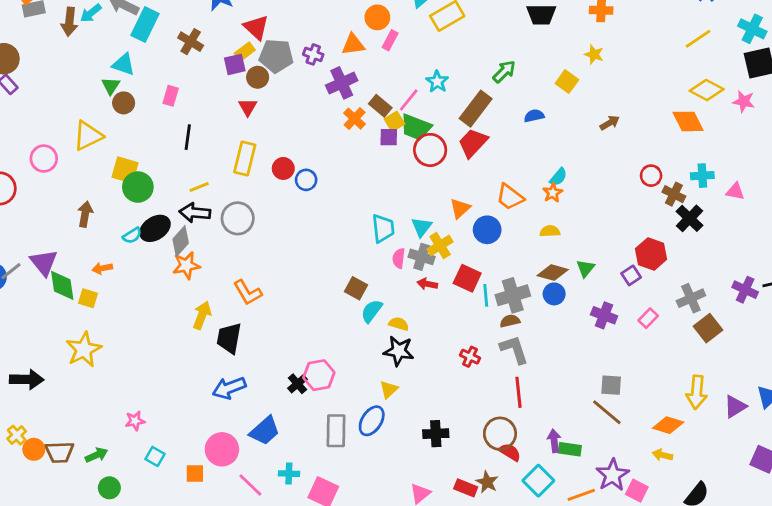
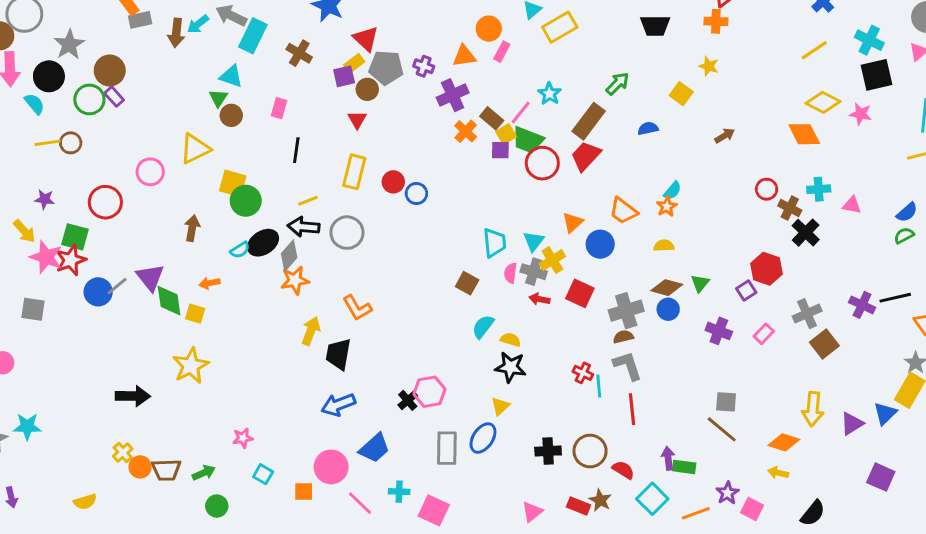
brown square: (356, 288) -> (467, 283), moved
cyan line: (486, 295) -> (599, 386), moved
brown circle: (500, 434) -> (590, 451), moved
purple star: (613, 475) -> (727, 493), size x0.7

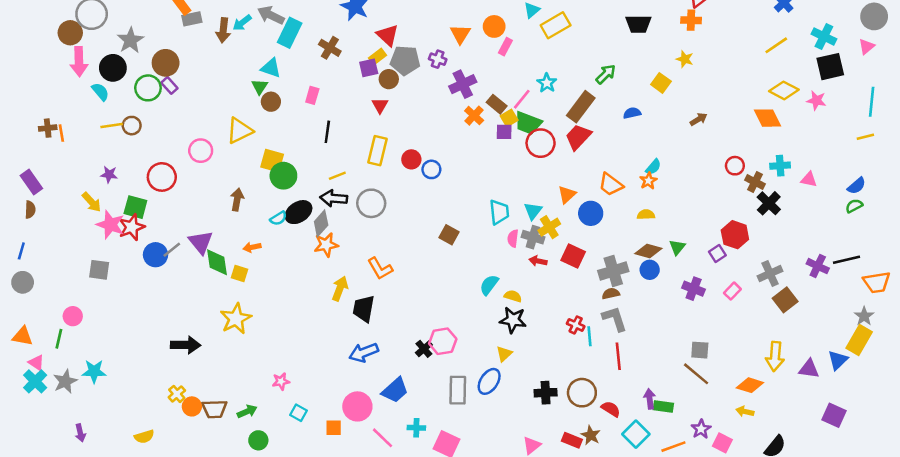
orange triangle: (464, 56) -> (460, 34), moved, turned -50
brown square: (467, 283) -> (449, 235), moved
purple triangle: (852, 424) -> (809, 369), turned 40

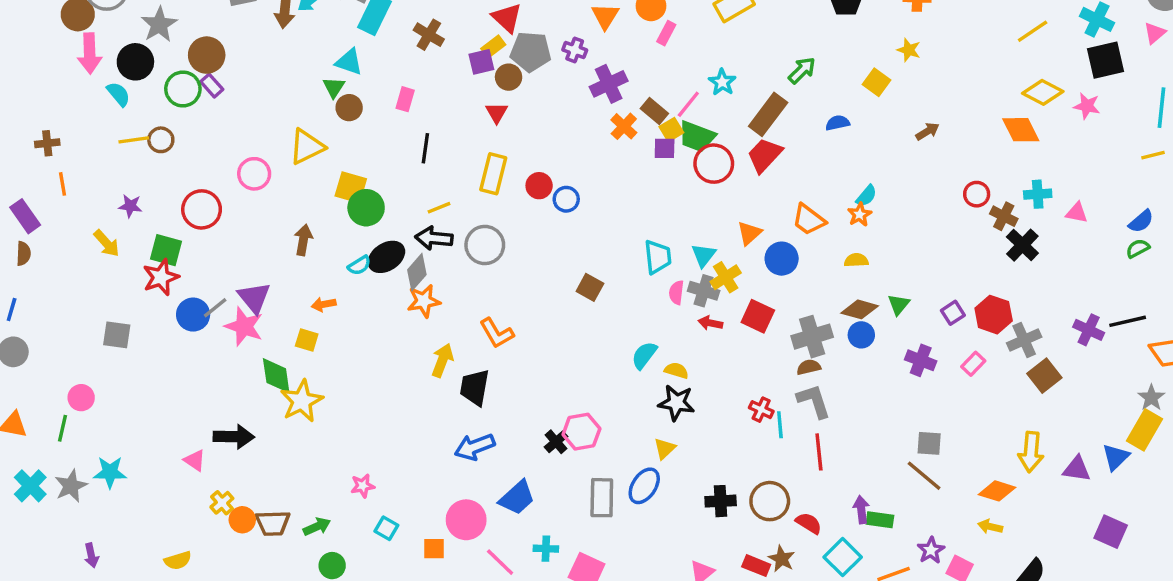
orange line: (61, 133) -> (62, 184), moved
pink star: (110, 225) -> (244, 326), moved
red hexagon: (735, 235) -> (994, 315), moved
green diamond: (217, 262) -> (276, 376), moved
pink triangle: (36, 363) -> (195, 460), moved

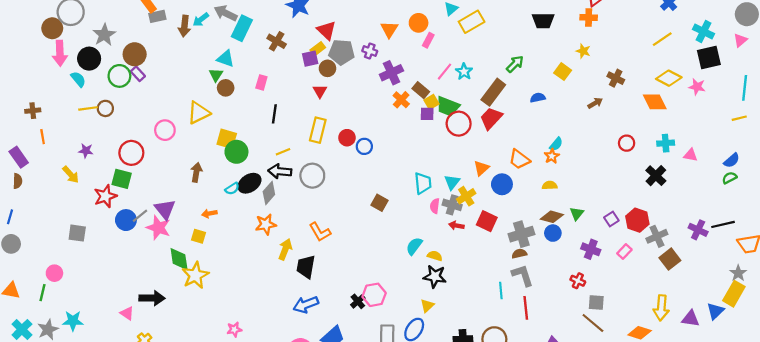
pink line: (688, 104) -> (445, 72), moved
brown cross: (1004, 216) -> (616, 78), moved
green square: (166, 250) -> (122, 179), moved
orange star: (424, 301) -> (266, 224), moved
red cross: (761, 410) -> (578, 281), moved

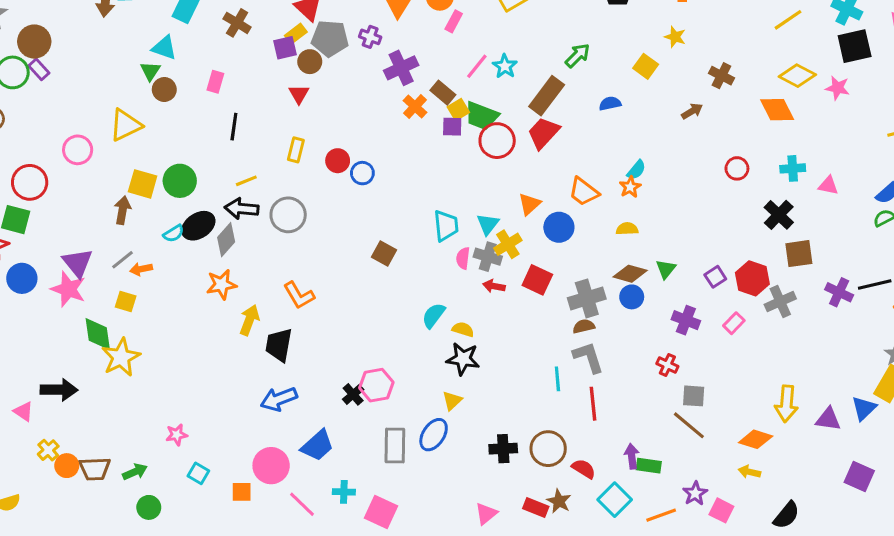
yellow rectangle: (318, 130) -> (296, 150), size x0.7
yellow square: (227, 139) -> (143, 184), moved
gray line: (140, 216) -> (122, 260), moved
brown square: (670, 259) -> (799, 254), moved, turned 30

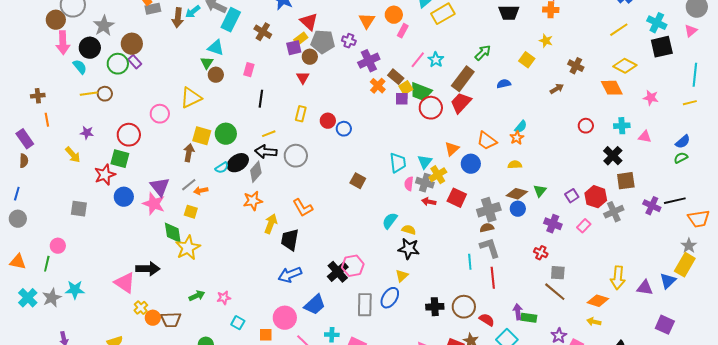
pink star: (838, 88) -> (651, 98), moved
black cross: (353, 394) -> (338, 272), size x1.5
pink triangle: (23, 411) -> (125, 283), size x1.6
green arrow: (135, 472) -> (197, 296), moved

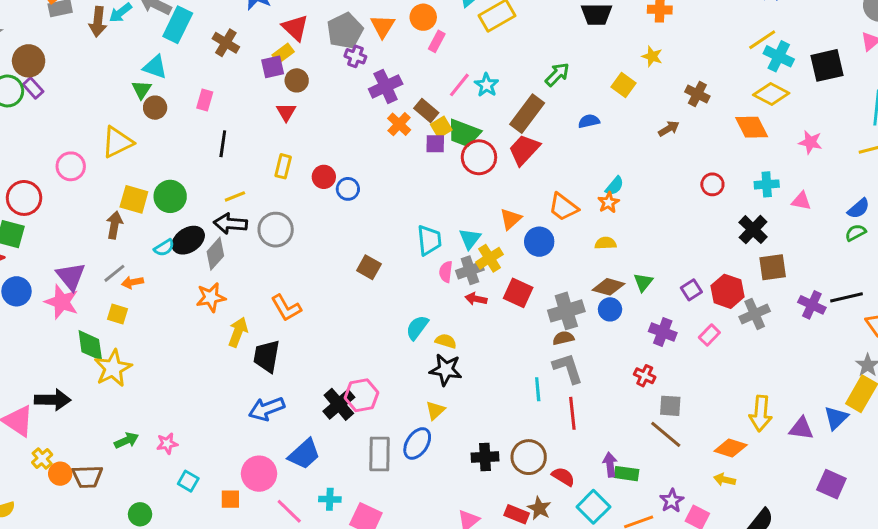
cyan cross: (657, 23) -> (779, 56), moved
gray pentagon: (323, 42) -> (345, 31), moved, turned -30
gray cross: (425, 183) -> (470, 270), turned -36

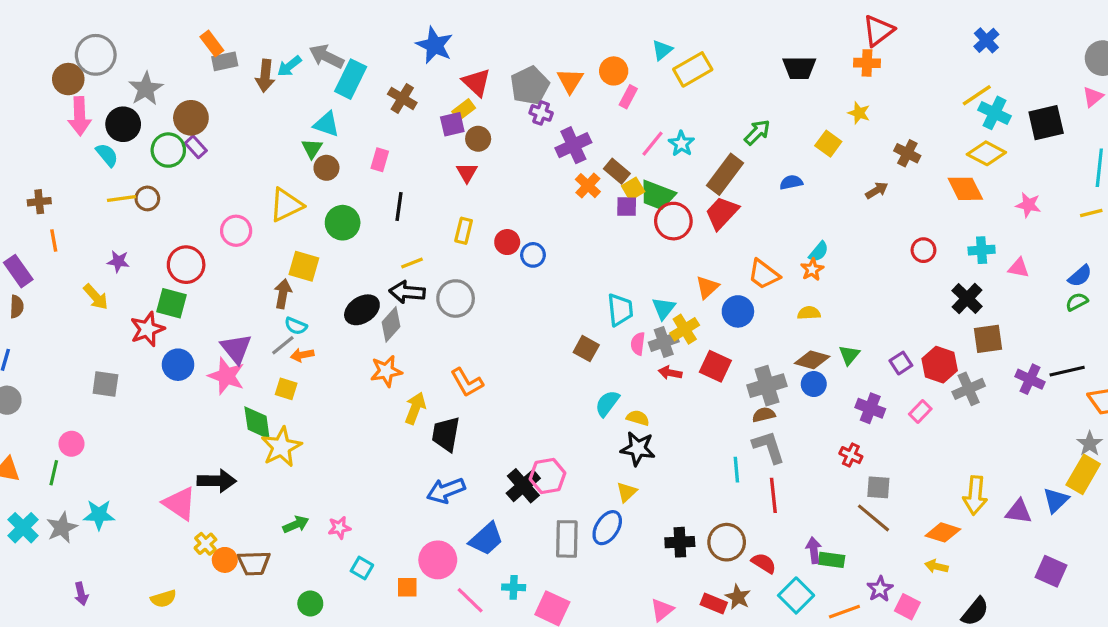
green circle: (170, 196) -> (343, 223), moved
cyan semicircle: (164, 248) -> (296, 326), moved, turned 55
brown square: (369, 267) -> (586, 349), moved

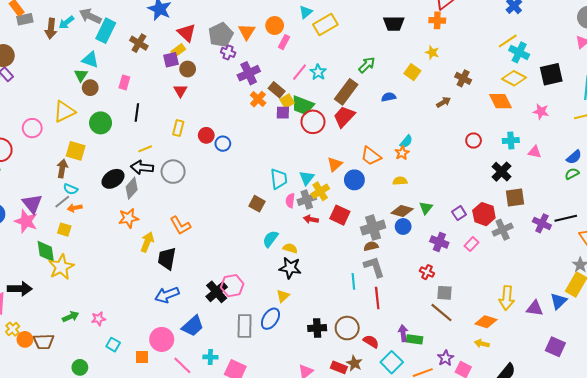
black square: (1046, 123) -> (551, 74), moved

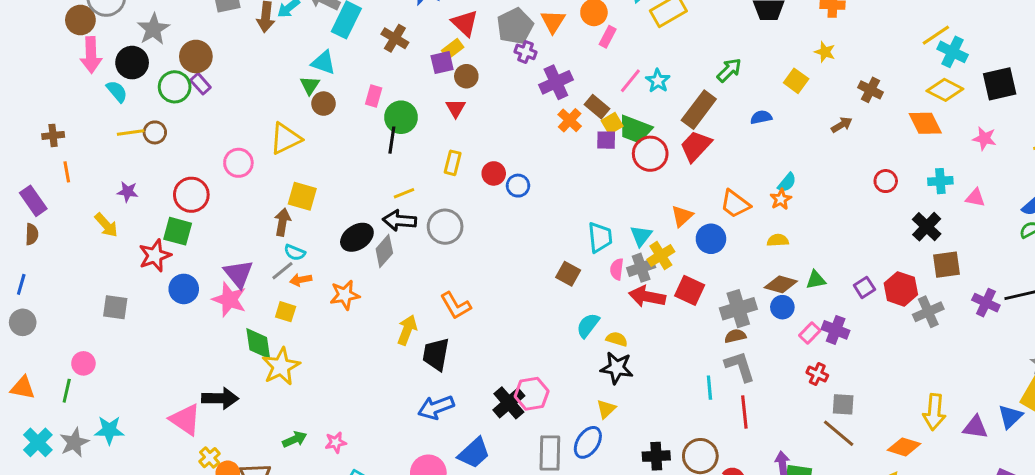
green circle: (101, 123) -> (401, 117), moved
green triangle: (426, 208) -> (816, 280), turned 40
orange star: (129, 218) -> (345, 295), moved
red arrow: (311, 219) -> (647, 297), size x1.6
pink rectangle: (471, 244) -> (810, 333), moved

